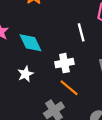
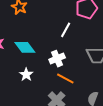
white line: (81, 32) -> (66, 30), turned 56

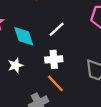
white line: (66, 30) -> (57, 29), moved

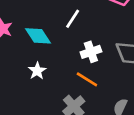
white cross: (54, 59) -> (91, 52), moved

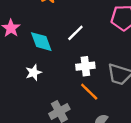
orange line: (87, 79) -> (89, 92), moved

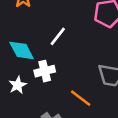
white cross: (85, 66) -> (45, 71), moved

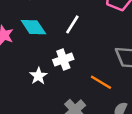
cyan diamond: (22, 50) -> (33, 27), moved

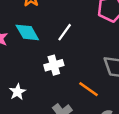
white star: (38, 76) -> (18, 92), moved

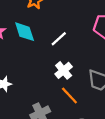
white cross: (54, 65) -> (64, 70), moved, turned -36

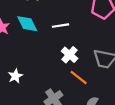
white line: (59, 39) -> (61, 26), turned 42

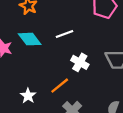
orange line: (79, 78) -> (60, 86), moved, turned -66

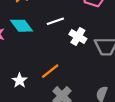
white cross: (80, 62) -> (78, 36), moved

